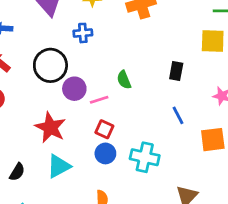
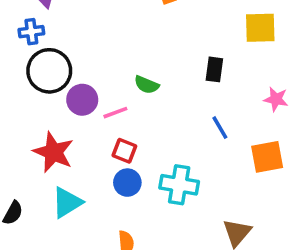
blue cross: (83, 33) -> (31, 32), moved
green semicircle: (124, 80) -> (147, 85), turned -42

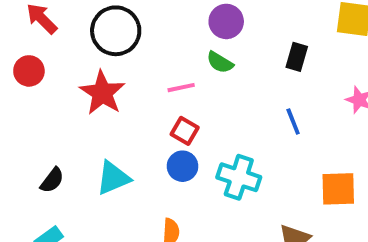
purple circle: (82, 100) -> (226, 21), moved
red star: (53, 152) -> (102, 93), moved
orange square: (267, 157) -> (338, 189), moved

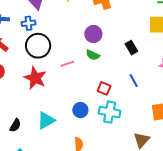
black rectangle: (297, 57) -> (131, 48), turned -40
pink line: (181, 88) -> (67, 64), moved
red square: (185, 131) -> (104, 88), moved

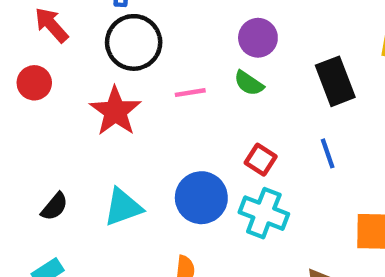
black rectangle: (131, 48) -> (335, 81), size x1.5
blue circle: (80, 110) -> (201, 198), size x1.5

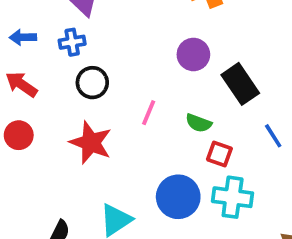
black circle: (134, 42) -> (92, 83), size x0.7
black rectangle: (335, 81) -> (240, 84), moved
green semicircle: (249, 83) -> (199, 123), moved
pink line: (190, 93) -> (149, 113), turned -45

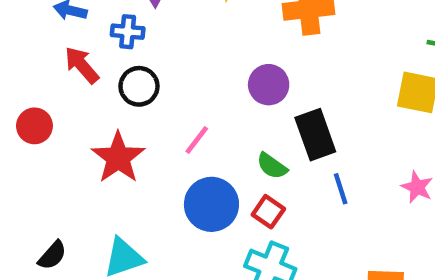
red arrow: (21, 84) -> (82, 65), moved
green semicircle: (199, 123) -> (272, 166), moved
blue line: (273, 136) -> (341, 189), moved
blue circle: (178, 197) -> (211, 204), moved

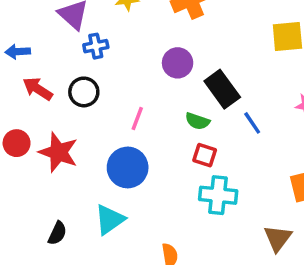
blue cross: (128, 32) -> (96, 46), moved
red star: (118, 158) -> (58, 152), moved
blue circle: (211, 204) -> (128, 167), moved

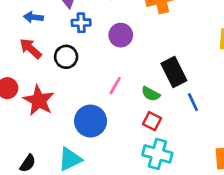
blue arrow: (18, 52) -> (33, 17), moved
purple circle: (178, 63) -> (121, 35), moved
pink line: (137, 119) -> (115, 86), moved

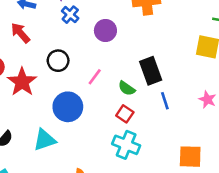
blue cross: (81, 23) -> (70, 15), turned 36
black circle: (66, 57) -> (58, 61), moved

